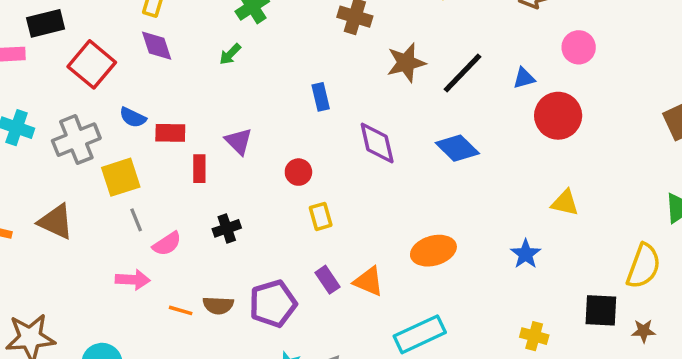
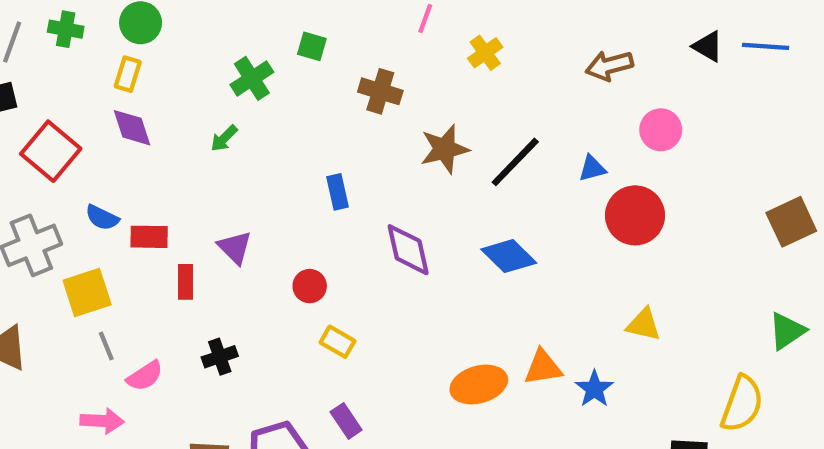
yellow rectangle: (321, 216) -> (337, 342), turned -44
orange triangle: (368, 281) -> (543, 367), moved, turned -32

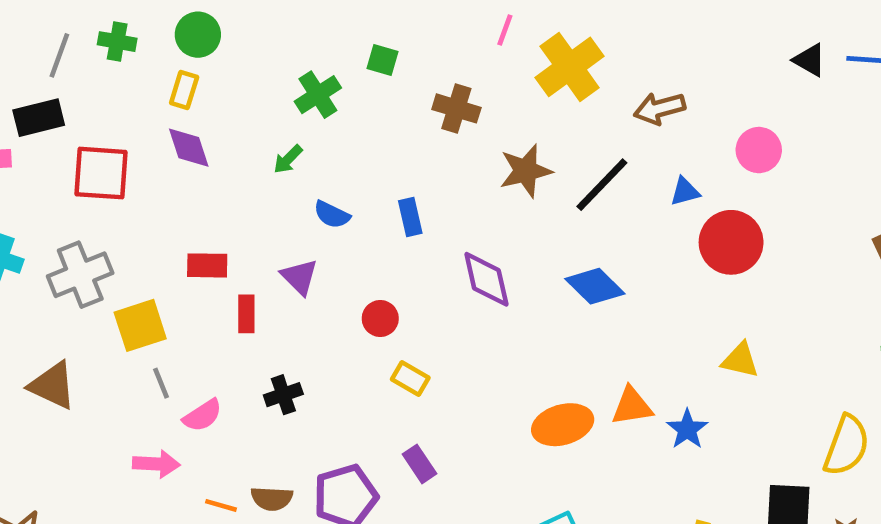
yellow cross: (485, 53) -> (569, 67), size x1.8
brown arrow: (609, 66) -> (660, 108), moved
red square: (51, 151) -> (101, 173), turned -36
blue semicircle: (102, 218) -> (332, 215), moved

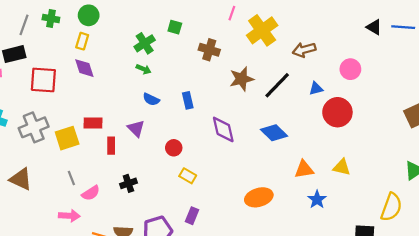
green arrow: (288, 159) -> (144, 69), moved, turned -112
yellow square: (140, 325) -> (67, 138), moved
orange triangle: (632, 406) -> (304, 169), moved
purple rectangle: (419, 464) -> (192, 216), turned 56

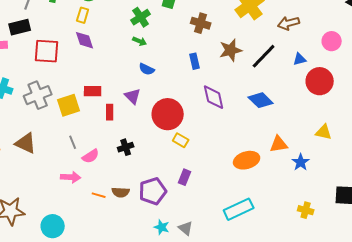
blue rectangle: (188, 100) -> (195, 61), moved
red circle: (174, 148) -> (168, 114), size x2.0
orange triangle: (304, 169) -> (279, 144), moved

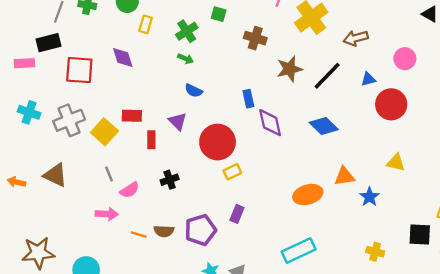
yellow rectangle: (83, 15) -> (146, 24), moved
blue rectangle: (195, 61) -> (248, 99), moved
yellow square: (69, 105) -> (104, 132), turned -30
yellow rectangle: (181, 140) -> (232, 172), turned -56

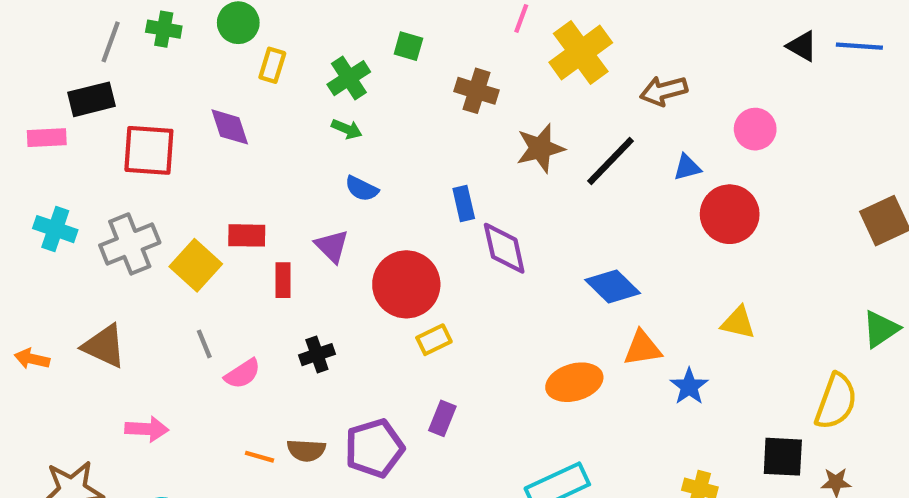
blue diamond: (324, 126) -> (613, 287), moved
pink arrow: (107, 214) -> (147, 429), moved

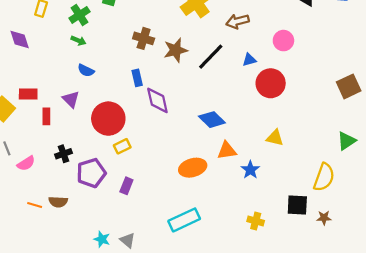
brown cross: (476, 91) -> (144, 38), moved
purple pentagon: (374, 448) -> (91, 173), moved

